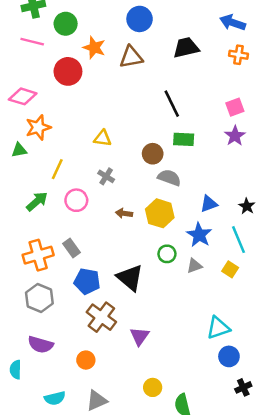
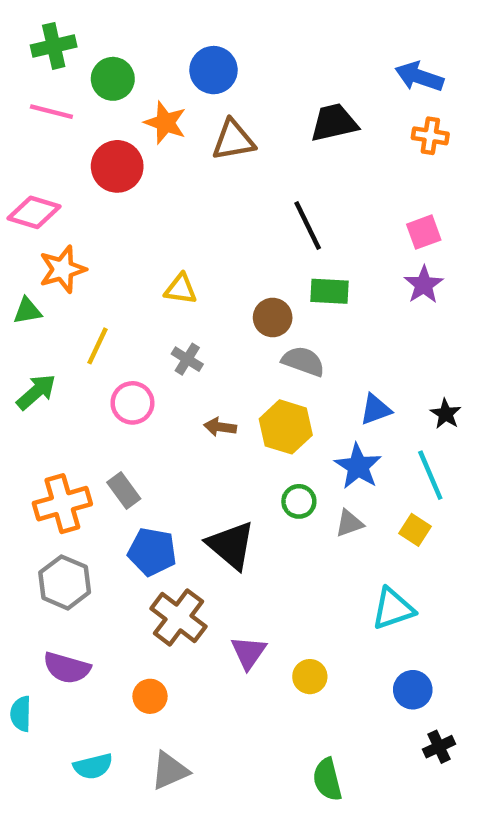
blue circle: (140, 19) -> (213, 70), moved
green arrow: (37, 201) -> (36, 392), moved
cyan triangle: (218, 328) -> (393, 609), moved
yellow circle: (153, 387) -> (310, 677), moved

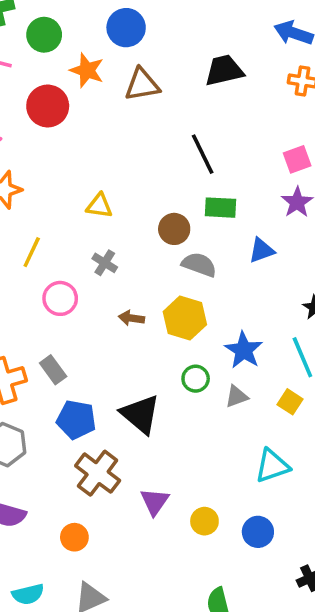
blue triangle: (376, 409) -> (262, 250), moved
blue circle: (413, 690) -> (258, 532), moved

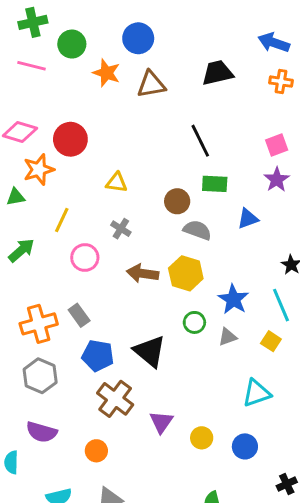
red circle: (48, 106) -> (70, 139), moved
brown arrow: (131, 318) -> (143, 273), size x1.5

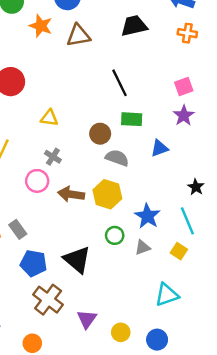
pink circle: (85, 258) -> (37, 181), moved

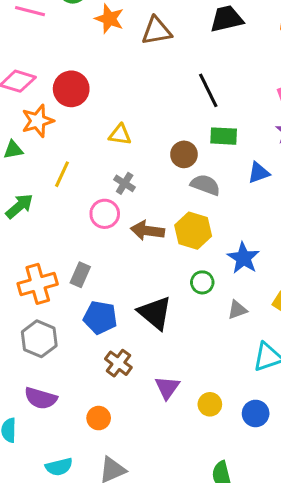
gray rectangle: (18, 229) -> (80, 275), turned 60
gray triangle: (143, 248) -> (237, 310), moved
brown cross: (48, 300) -> (118, 363), size x0.7

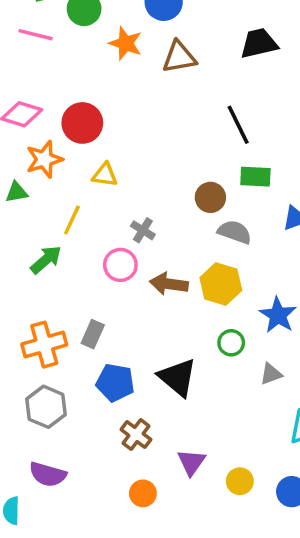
yellow triangle: (120, 135) -> (105, 175), moved
green arrow: (19, 206) -> (46, 260), moved
orange circle: (99, 418) -> (143, 493), moved

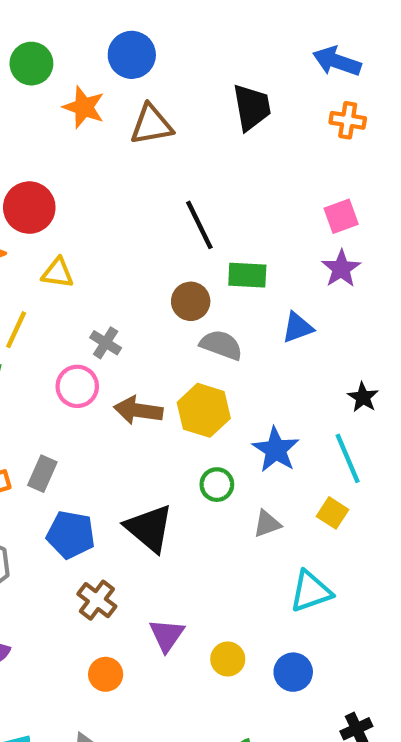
black trapezoid: (259, 43) -> (252, 107), turned 93
black line: (238, 125) -> (199, 225), moved

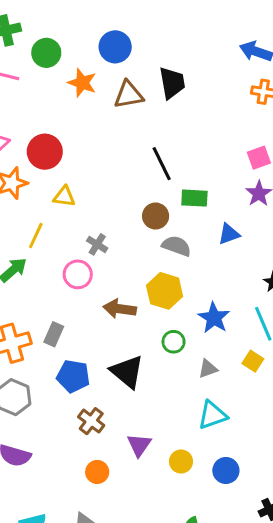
black trapezoid: (252, 107) -> (172, 83), moved
brown arrow: (138, 410) -> (120, 309), moved
cyan triangle: (311, 591) -> (212, 415), moved

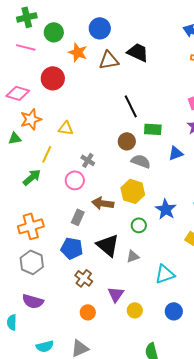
black trapezoid: (172, 83) -> (138, 52), turned -55
red circle: (45, 152) -> (53, 78), moved
gray rectangle: (54, 334) -> (78, 217), moved
gray triangle: (208, 369) -> (133, 256), moved
yellow circle: (181, 462) -> (135, 310), moved

